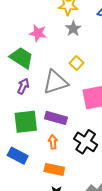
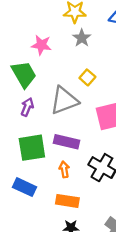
green trapezoid: (22, 58) -> (24, 74), turned 30

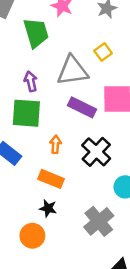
purple arrow: (27, 107) -> (31, 81), moved, turned -48
purple rectangle: (67, 142) -> (82, 107), moved

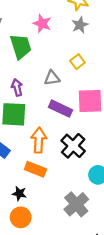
gray triangle: (72, 71) -> (52, 78), size x0.6
orange arrow: (55, 144) -> (39, 140), size x1.6
black star: (48, 208) -> (19, 193), moved

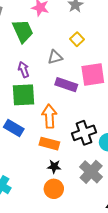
black cross: (73, 146) -> (84, 133), moved, turned 35
black star: (19, 193) -> (54, 167), moved
orange circle: (21, 217) -> (54, 189), moved

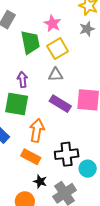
yellow square: (77, 39) -> (58, 49), moved, size x1.5
black star: (54, 167) -> (40, 181), moved

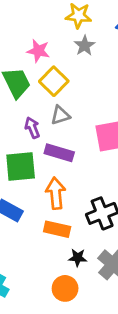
purple arrow: (22, 80) -> (32, 128), moved
purple rectangle: (60, 104) -> (59, 153), moved

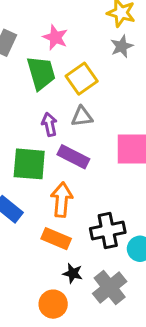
pink star: (38, 51) -> (55, 37), moved

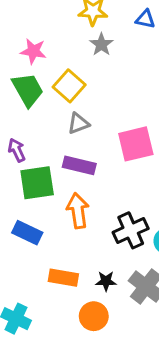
purple arrow: (49, 124) -> (17, 150), moved
orange rectangle: (56, 239) -> (63, 278), moved

